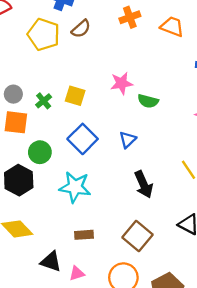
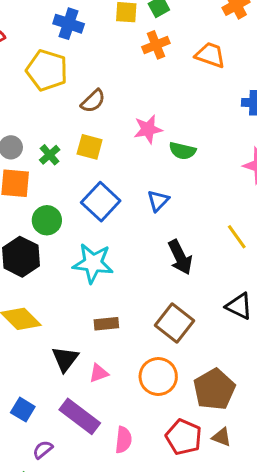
brown semicircle: (81, 29) -> (93, 101), moved
black triangle: (51, 262) -> (65, 359), turned 50

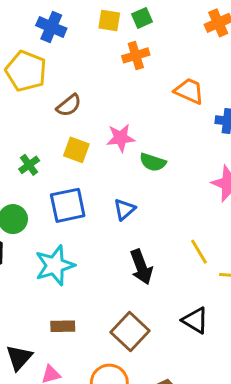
orange trapezoid: (210, 55) -> (189, 91), moved
yellow square: (90, 147) -> (76, 150), moved
green cross: (50, 155) -> (29, 165), moved
blue square: (101, 202) -> (68, 205), turned 30
cyan star: (93, 263) -> (55, 265), turned -30

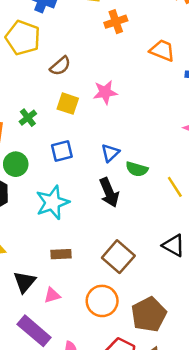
green semicircle: (153, 162) -> (137, 169), moved
blue square: (68, 205) -> (62, 151), size x0.7
black arrow: (141, 267) -> (109, 192), moved

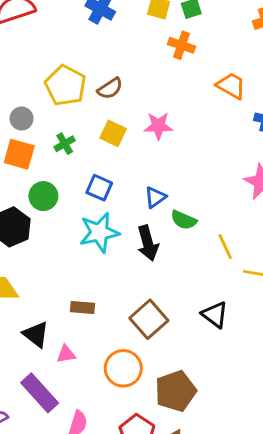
orange cross: (116, 22) -> (181, 45), turned 30
yellow pentagon: (23, 38) -> (65, 86), moved
blue square: (62, 151) -> (99, 188), turned 30
cyan star: (52, 202) -> (99, 232), moved
black triangle: (25, 282) -> (36, 334), turned -40

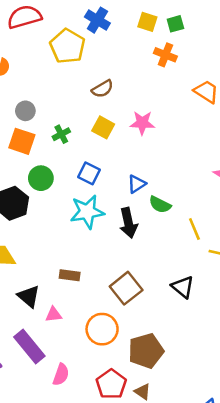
yellow pentagon: (65, 86) -> (67, 46), moved

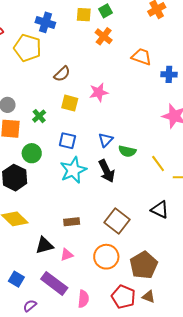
orange cross: (165, 55) -> (104, 36), turned 30
black triangle: (29, 296) -> (44, 245), turned -42

